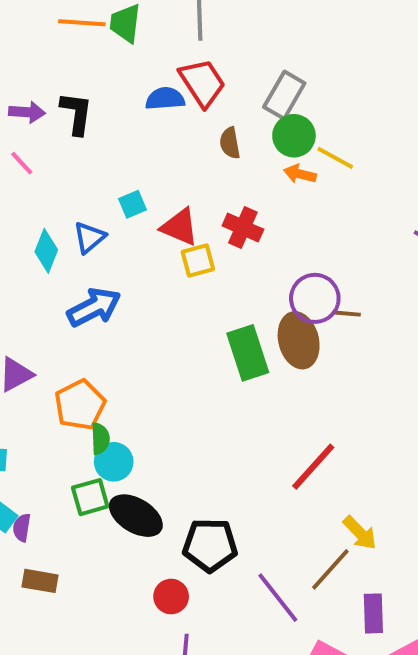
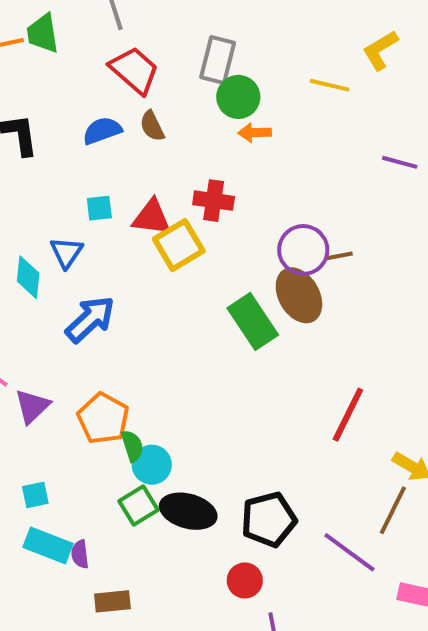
blue semicircle: (165, 99) -> (102, 131), moved
brown semicircle: (230, 143) -> (152, 126), moved
yellow line: (335, 158) -> (330, 85), moved
cyan square: (132, 204) -> (99, 208), turned 32
yellow square: (198, 261) -> (179, 245), size x1.4

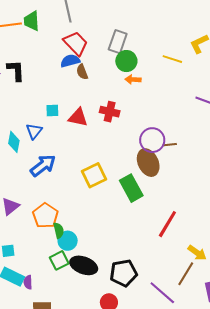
blue semicircle: (102, 131) -> (70, 61), moved
yellow square: (179, 245) -> (94, 175), moved
green rectangle: (253, 322) -> (131, 188), moved

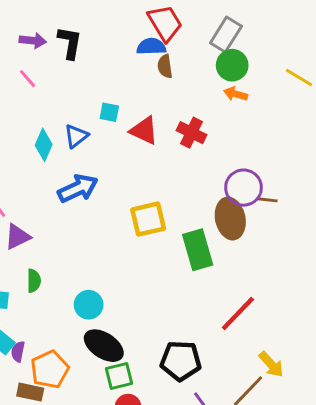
orange pentagon: (45, 216) -> (50, 369), moved
green semicircle: (59, 230) -> (34, 281), moved
green square: (59, 260) -> (119, 376), moved
black pentagon: (123, 273) -> (181, 361), moved

